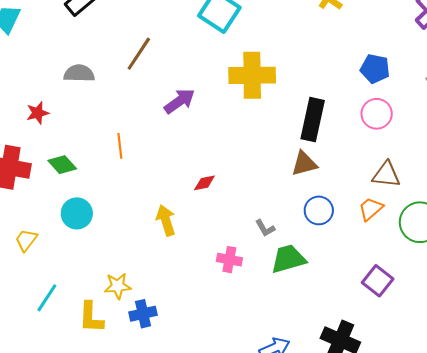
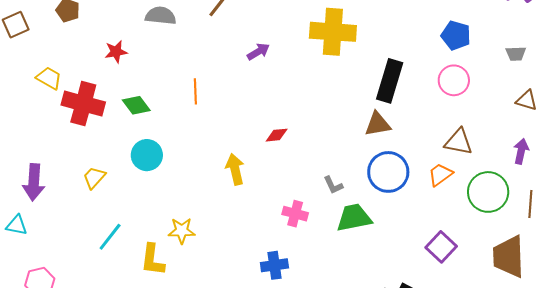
purple arrow: (179, 101) -> (258, 52), size x0.7
blue circle: (319, 210) -> (388, 172), size x1.4
blue cross: (143, 314) -> (274, 265), moved

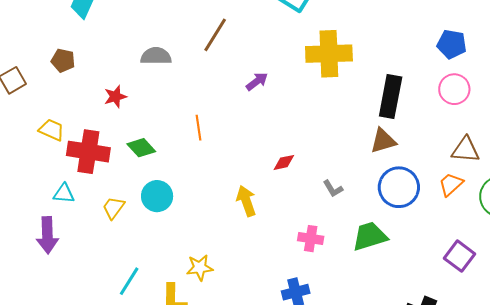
yellow trapezoid: (94, 177) -> (113, 208), moved
gray L-shape: (333, 185) -> (333, 189), moved
cyan triangle: (17, 225) -> (64, 194), moved

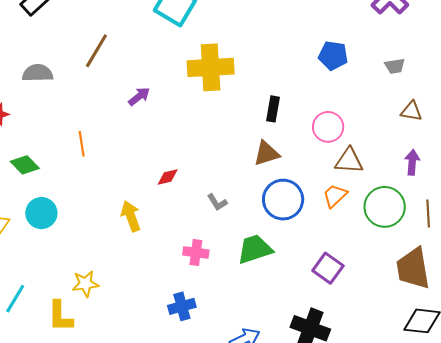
pink circle: (454, 89) -> (328, 127), moved
black rectangle: (391, 96) -> (273, 109), size x0.6
purple square: (459, 256) -> (328, 268), moved

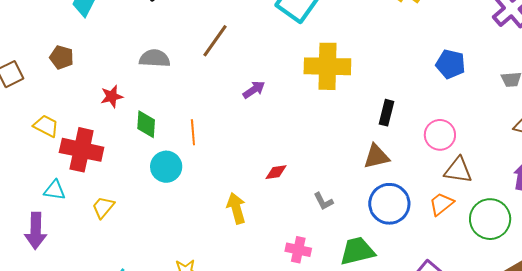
green diamond: (25, 165) -> (146, 124), moved, turned 44
cyan circle: (41, 213) -> (166, 167), moved

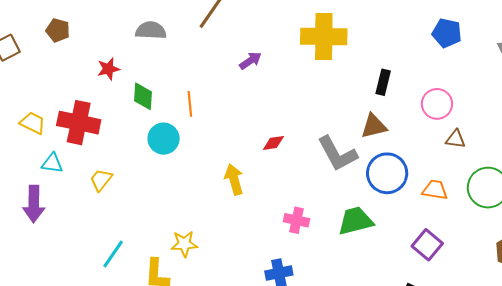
yellow trapezoid: (46, 126) -> (33, 123), moved
brown triangle: (458, 170) -> (456, 139), size x0.7
gray L-shape: (323, 201) -> (337, 154), moved, size x2.0
orange trapezoid: (441, 204) -> (435, 190), moved, turned 48

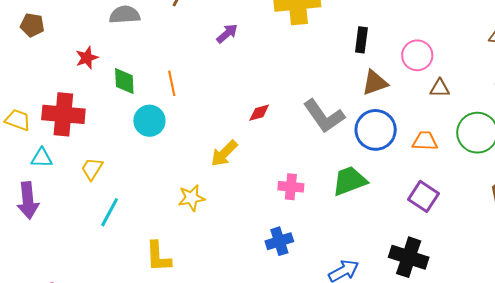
brown triangle: (374, 126) -> (375, 83), moved
yellow arrow: (234, 179) -> (224, 153), turned -112
yellow star: (184, 244) -> (192, 198), moved
cyan line: (113, 254) -> (110, 212), moved

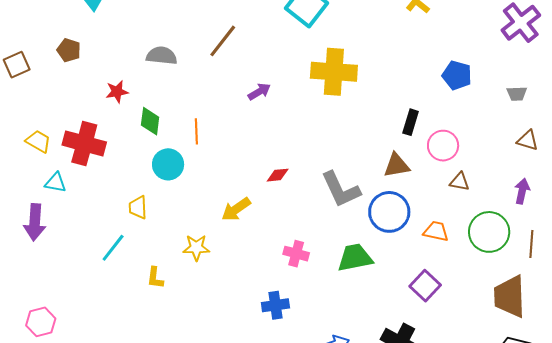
black rectangle: (361, 40) -> (411, 122), moved
yellow trapezoid: (92, 169) -> (138, 207), moved, turned -45
yellow L-shape: (158, 257) -> (155, 278), moved, size x0.7

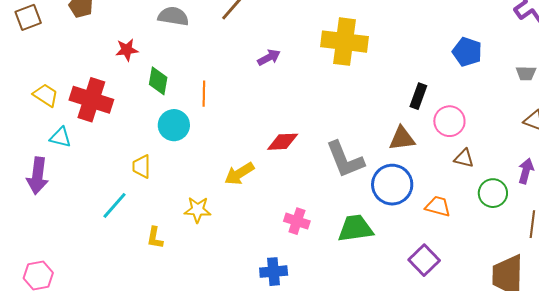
red diamond: (278, 175) -> (283, 142), size x1.4
green circle: (489, 232) -> (493, 193), moved, size x0.7

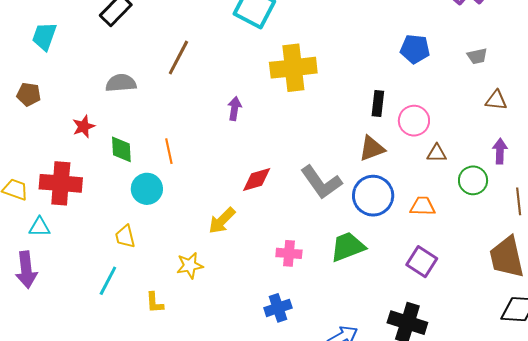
purple arrow: (269, 57) -> (235, 109), moved, turned -40

